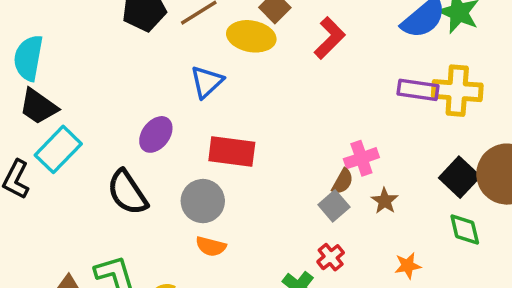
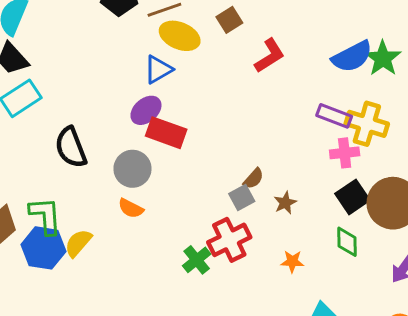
yellow ellipse: (251, 36) -> (180, 36), moved
purple ellipse: (156, 134) -> (146, 110), moved
pink cross: (361, 158) -> (345, 153), moved
red cross: (331, 257) -> (229, 240), size x1.8

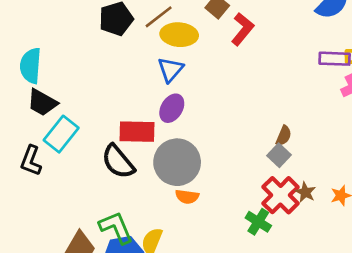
red L-shape: (270, 56) -> (242, 29), moved
red rectangle: (166, 133) -> (137, 132), moved
gray circle: (132, 169) -> (177, 162), size x1.4
brown star: (285, 203) -> (305, 192), moved

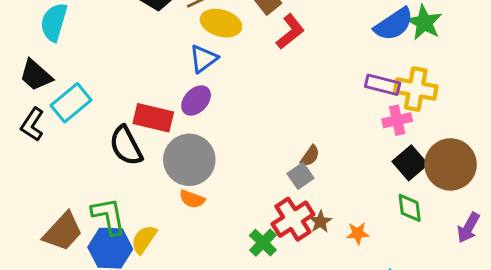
black trapezoid: (42, 102) -> (36, 75), moved

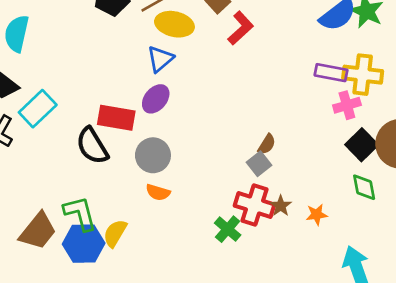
gray circle: (189, 160) -> (153, 155), size x0.7
red cross: (293, 219) -> (255, 205), turned -36

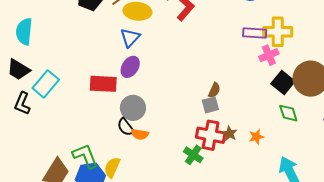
black semicircle: (92, 146) -> (126, 127), moved, size x0.7
gray square: (259, 164) -> (210, 105), turned 30

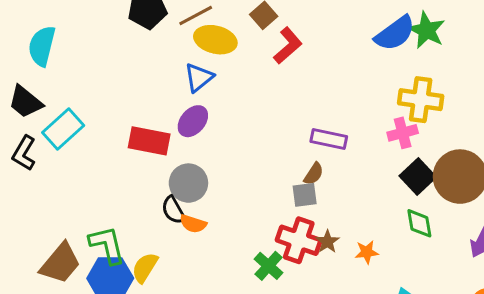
purple rectangle: (255, 33) -> (329, 139), moved

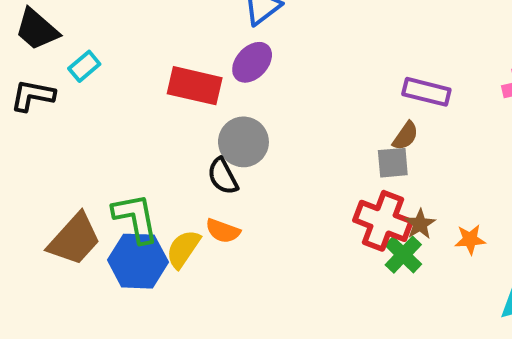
cyan rectangle: (63, 129) -> (84, 66), size x0.6
black L-shape: (24, 153) -> (33, 96), turned 68
orange semicircle: (193, 224) -> (223, 231), moved
green cross: (269, 266) -> (403, 255), moved

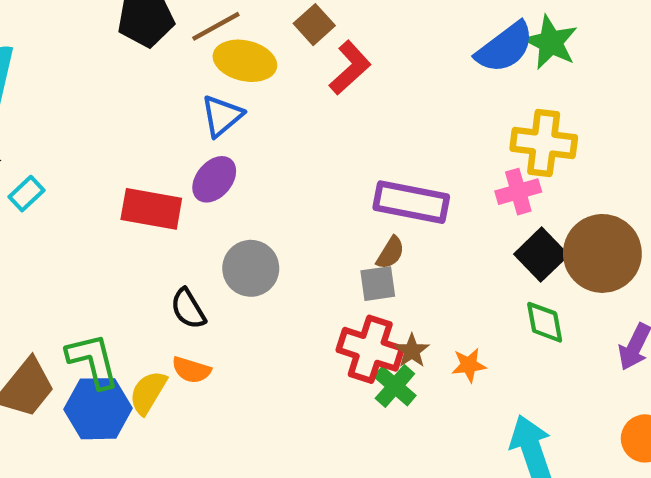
purple rectangle: (426, 92) -> (411, 202), size x1.4
gray circle: (243, 142) -> (251, 268), moved

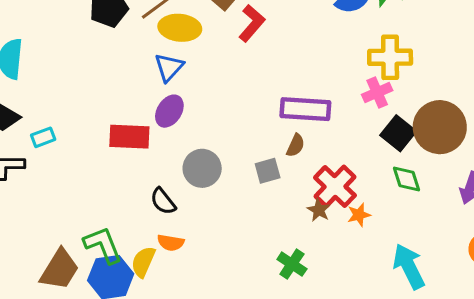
cyan rectangle: (27, 194) -> (43, 137), turned 30
gray square: (378, 284) -> (268, 171), moved
red cross: (370, 349) -> (335, 187), moved, turned 33
green cross: (395, 386) -> (292, 264), moved

